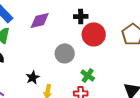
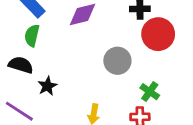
black star: (33, 77) -> (47, 86), moved

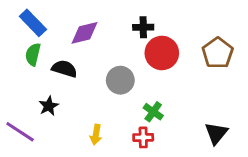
black semicircle: (21, 65) -> (64, 69), moved

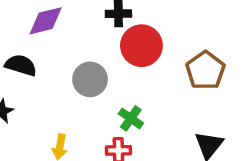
brown pentagon: (218, 53) -> (205, 71), moved

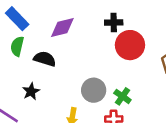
gray circle: (90, 79) -> (94, 90), moved

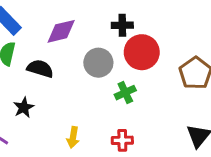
gray circle: (94, 90) -> (98, 63), moved
green cross: (122, 96) -> (125, 93), moved, turned 30

